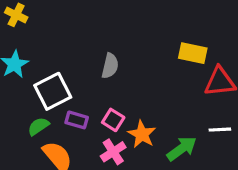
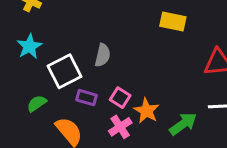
yellow rectangle: (193, 53) -> (173, 22), moved
gray semicircle: (110, 66) -> (103, 55), moved
green semicircle: (38, 126) -> (37, 103), moved

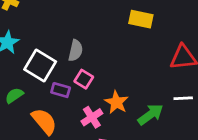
white square: (65, 71) -> (40, 65), turned -32
pink square: (120, 98) -> (84, 79), moved

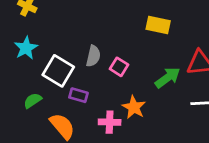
pink square: (84, 79) -> (119, 67), moved
green arrow: (150, 115) -> (168, 78), moved
pink cross: (92, 117) -> (110, 122), turned 35

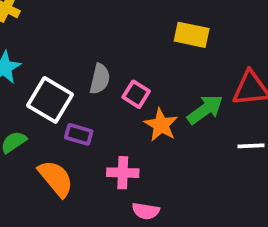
orange star: (134, 107) -> (161, 125), moved

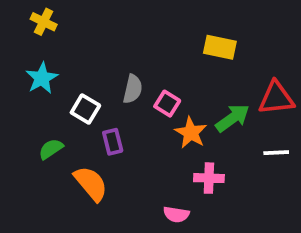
white square: (50, 100) -> (85, 109), size x0.7
purple rectangle: (79, 134) -> (113, 142), turned 60
pink cross: (123, 173) -> (209, 178), moved

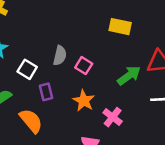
orange star: (191, 133) -> (84, 101), moved
pink cross: (209, 178) -> (113, 117), turned 36

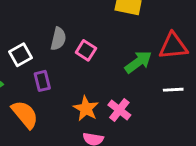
white square: (27, 69) -> (20, 55), turned 30
orange star: (84, 101) -> (86, 109), moved

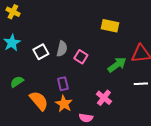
white square: (20, 55) -> (41, 52), moved
purple rectangle: (42, 81) -> (63, 84), moved
orange star: (86, 109) -> (64, 104), moved

